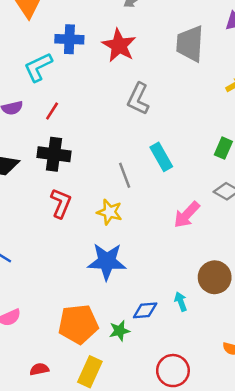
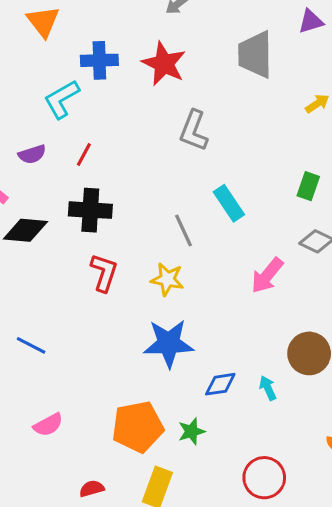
blue diamond: (145, 310) -> (220, 384), moved

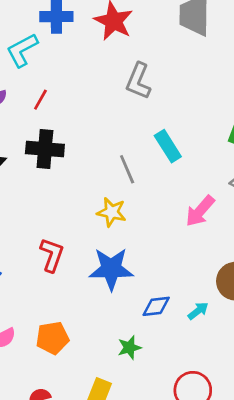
red L-shape: (104, 273) -> (52, 255), moved
cyan arrow: (268, 388) -> (198, 311), turned 75
orange pentagon: (138, 427) -> (52, 338), moved, size x0.7

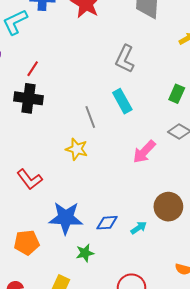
gray L-shape: (138, 81) -> (125, 59), moved
red line: (40, 100) -> (33, 69), moved
red L-shape: (52, 255) -> (30, 179), turned 120
blue star: (111, 269) -> (66, 218), moved

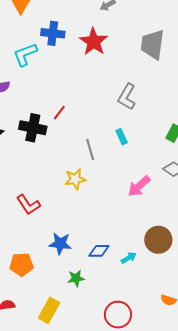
red line: (33, 69) -> (59, 113), moved
cyan rectangle: (122, 101) -> (122, 137), size x0.7
yellow star: (77, 149) -> (75, 179), turned -30
blue star: (66, 218) -> (60, 244), size x0.7

